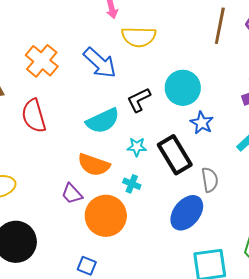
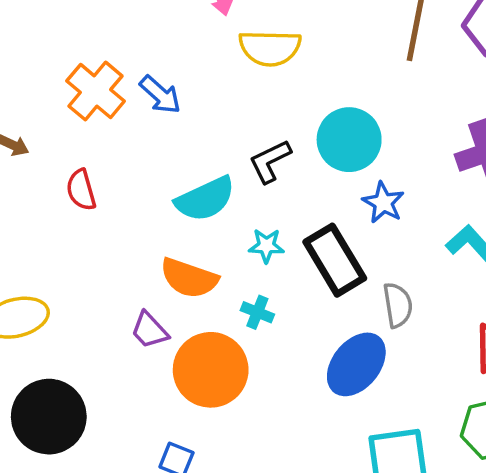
blue arrow: (100, 63) -> (160, 95), moved, size x0.7
red semicircle: (34, 116) -> (81, 190), size x0.7

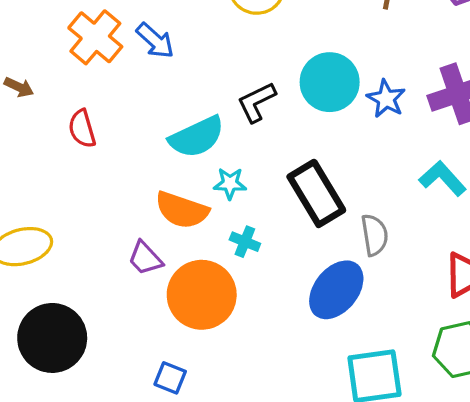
blue star: (383, 203) -> (386, 99), moved
cyan star: (266, 246) -> (230, 183), moved

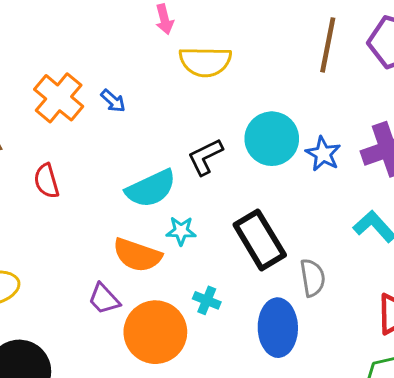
blue arrow: (155, 41) -> (113, 101), size x0.7
cyan cross: (245, 242) -> (207, 300), moved
blue ellipse: (336, 290) -> (278, 328), turned -40

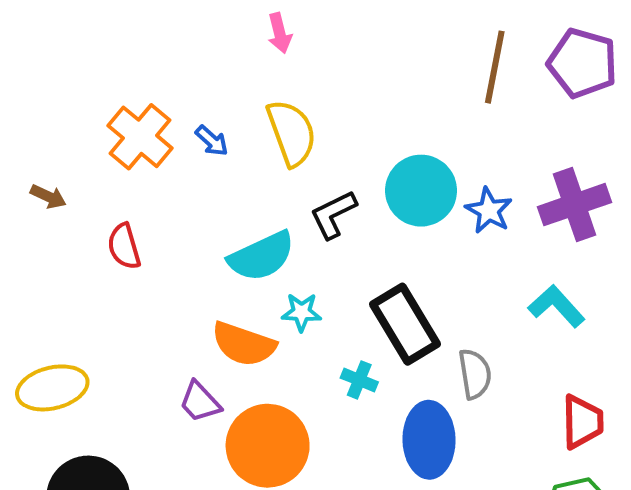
yellow semicircle: (205, 62) -> (291, 133), moved, turned -111
cyan cross: (207, 300) -> (359, 380), moved

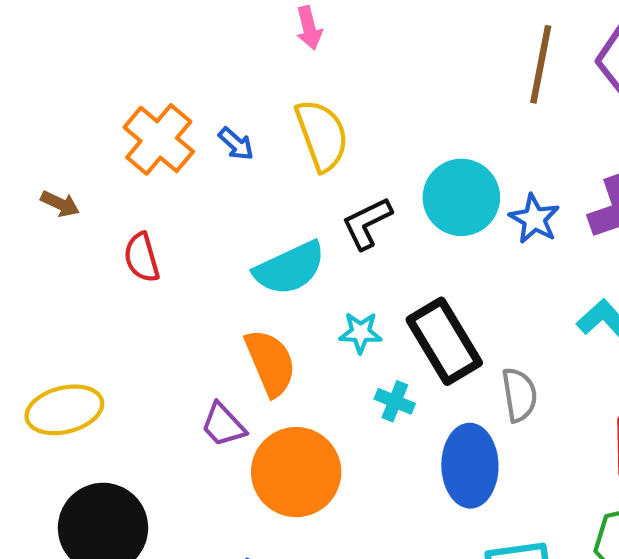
cyan star: (301, 312) -> (361, 333), moved
orange semicircle: (244, 344) -> (270, 363), turned -132

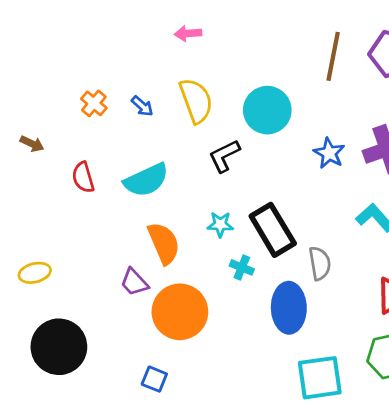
pink arrow: (309, 28) -> (188, 33), turned 100
orange cross: (159, 139) -> (94, 103), size x0.6
cyan circle: (461, 197) -> (267, 110), moved
cyan semicircle: (290, 268) -> (146, 180), moved
yellow ellipse: (64, 410) -> (35, 273), size x0.7

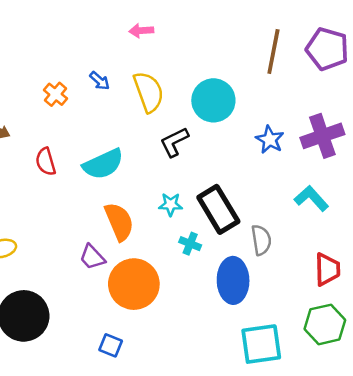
blue arrow: (142, 106) -> (100, 81), moved

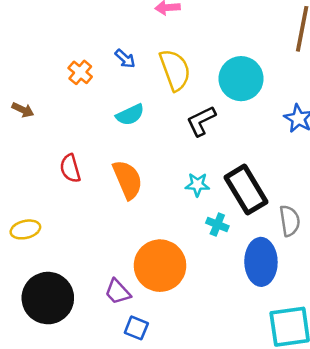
red semicircle: (46, 162) -> (70, 168), moved
cyan semicircle: (103, 164) -> (130, 115), moved, size x0.7
orange semicircle: (119, 222) -> (128, 180), moved
purple trapezoid: (92, 257) -> (118, 292), moved

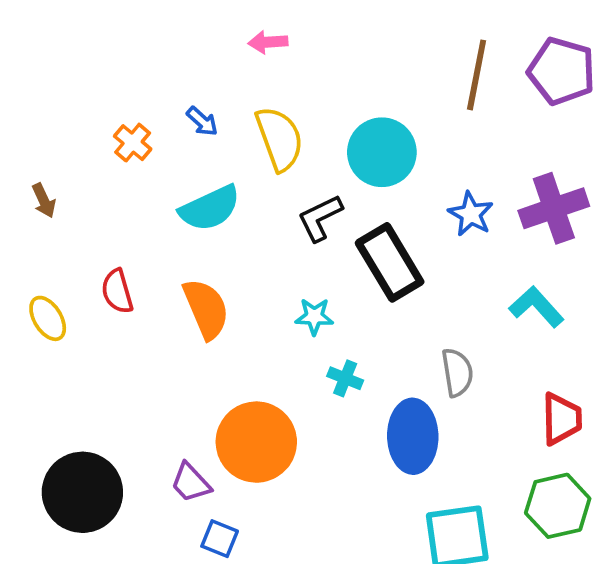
brown arrow: (23, 110) -> (44, 201), turned 40
cyan semicircle: (130, 115) -> (210, 208), size x1.4
black rectangle: (246, 190) -> (390, 262), moved
yellow ellipse: (25, 229) -> (48, 318), moved, turned 72

